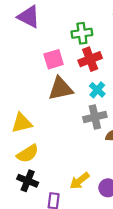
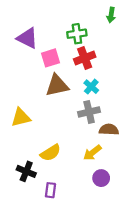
purple triangle: (29, 17) -> (27, 38), moved
yellow semicircle: (28, 154) -> (50, 153), moved
yellow arrow: (80, 181) -> (92, 153), moved

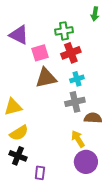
cyan cross: (91, 87) -> (77, 79), turned 32
yellow semicircle: (50, 153) -> (19, 133), moved
yellow arrow: (92, 153) -> (78, 139), turned 96
purple circle: (101, 178) -> (86, 162), size x1.5

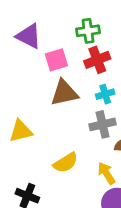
yellow semicircle: (19, 133) -> (66, 163), moved

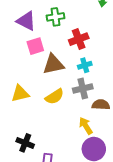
green cross: (88, 31) -> (55, 17), moved
pink square: (56, 60) -> (35, 46), moved
yellow semicircle: (66, 163) -> (54, 97), moved

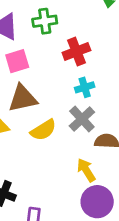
brown triangle: (53, 64) -> (23, 98), moved
gray cross: (83, 88) -> (82, 119), turned -30

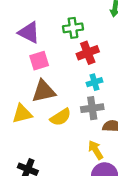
green cross: (45, 21) -> (73, 28), moved
gray cross: (82, 119) -> (92, 108), turned 35

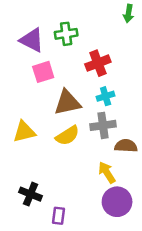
green cross: (73, 28) -> (66, 34), moved
brown triangle: (44, 91) -> (67, 103), moved

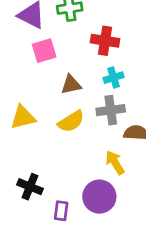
red cross: (98, 63) -> (105, 41), turned 30
brown triangle: (67, 103) -> (71, 85), size x0.7
purple circle: (117, 202) -> (99, 197), moved

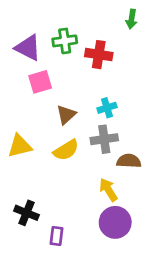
red cross: (105, 41) -> (99, 55), moved
brown triangle: (71, 85) -> (66, 115), turned -30
purple circle: (99, 197) -> (115, 222), moved

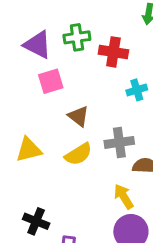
cyan cross: (107, 108) -> (137, 90), moved
brown triangle: (66, 115) -> (78, 116), turned -40

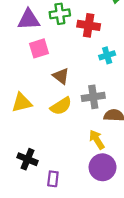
purple triangle: (38, 45) -> (29, 20), turned -30

